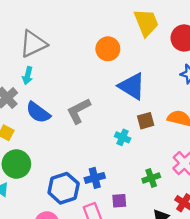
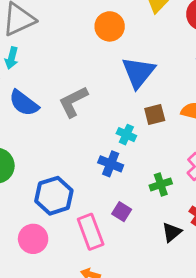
blue triangle: (132, 86) -> (138, 72), turned 36
blue cross: (95, 178) -> (111, 164), moved, turned 36
purple square: (119, 201) -> (122, 212), turned 35

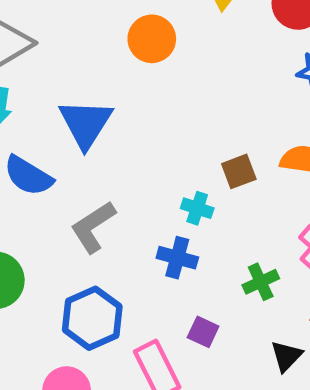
blue triangle: (138, 72) -> (86, 123), moved
gray L-shape: (73, 102) -> (93, 227), moved

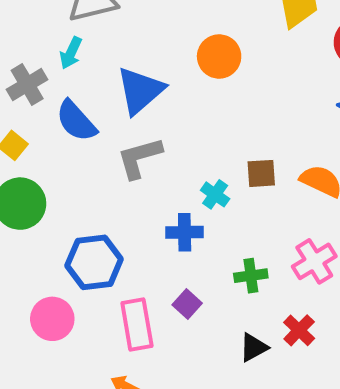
orange circle: (152, 39) -> (219, 56), moved
gray L-shape: (93, 227) -> (140, 158), moved
blue cross: (177, 258) -> (185, 232), turned -33

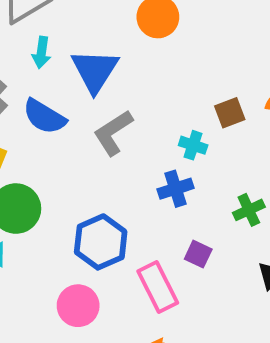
cyan arrow: (71, 53) -> (41, 52), moved

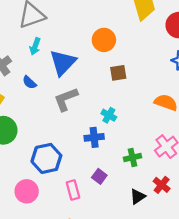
brown square: (230, 113) -> (118, 73), moved
blue semicircle: (44, 117) -> (29, 82), size x0.6
pink rectangle: (158, 287) -> (73, 190), size x0.7

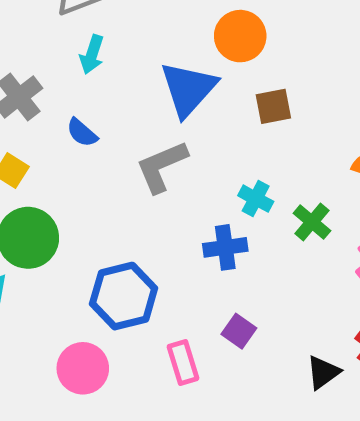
blue triangle: (63, 63) -> (188, 89), moved
green cross: (132, 158) -> (312, 222), moved, turned -35

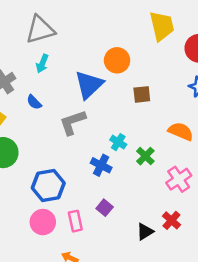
brown square: (273, 106) -> (142, 94), moved
blue cross: (225, 247) -> (101, 165), turned 30
pink circle: (83, 368) -> (43, 222), moved

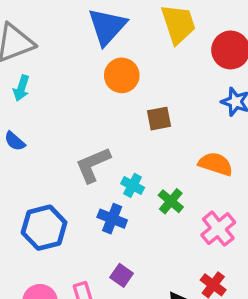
blue triangle: (89, 85) -> (107, 27), moved
gray L-shape: (73, 122) -> (93, 165), moved
blue hexagon: (48, 185) -> (44, 228), moved

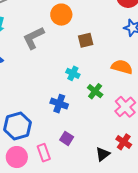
gray L-shape: (93, 165) -> (34, 38), moved
cyan cross: (133, 185) -> (73, 73), moved
blue hexagon: (44, 228) -> (17, 126), moved

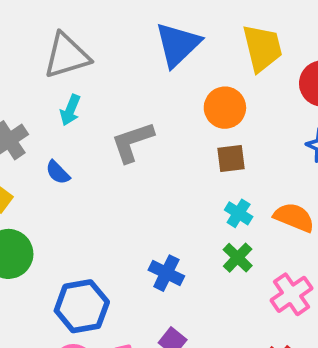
orange circle: (61, 15) -> (225, 108), moved
cyan cross: (73, 73) -> (239, 213), moved

